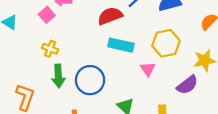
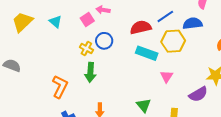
yellow hexagon: (166, 43) -> (173, 41), moved
blue circle: (90, 80) -> (104, 41), moved, size x0.7

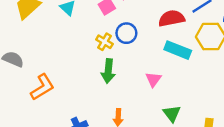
pink triangle: (167, 76) -> (153, 79), moved
orange L-shape: (60, 87) -> (42, 87), moved, turned 30

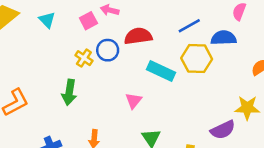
red semicircle: (172, 18) -> (138, 36), moved
green arrow: (108, 71) -> (69, 92), moved

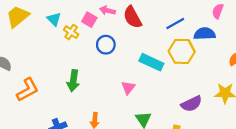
pink square: (88, 21) -> (89, 20), turned -32
red semicircle: (138, 36) -> (132, 17), moved, turned -110
yellow cross: (84, 58) -> (71, 32), moved
purple semicircle: (223, 130) -> (191, 104), moved

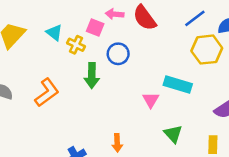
cyan rectangle: (151, 62) -> (178, 84), moved
green arrow: (73, 81) -> (92, 76), moved
orange L-shape: (28, 90) -> (47, 93), moved

